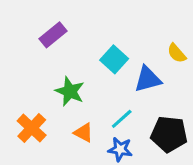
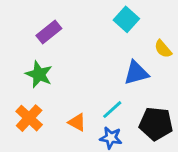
cyan square: (114, 59) -> (126, 19), moved
green star: (70, 91) -> (39, 74), moved

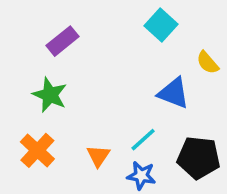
blue triangle: (136, 73) -> (174, 93), turned 36
orange triangle: (77, 122) -> (98, 156), turned 36

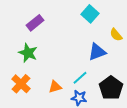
blue triangle: (174, 93) -> (97, 52), turned -42
orange triangle: (98, 156) -> (55, 87), turned 40
black pentagon: (199, 158) -> (111, 88), turned 30

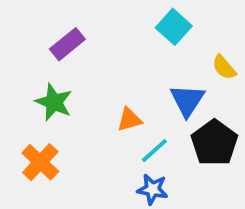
blue triangle: (97, 52) -> (187, 100), turned -36
orange triangle: (55, 87) -> (129, 120), moved
black pentagon: (111, 88) -> (214, 143), moved

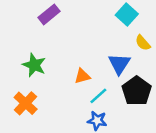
cyan square: (174, 27) -> (127, 14), moved
purple rectangle: (67, 44) -> (49, 14), moved

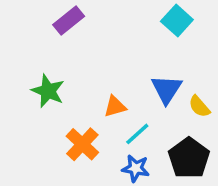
yellow semicircle: (143, 43) -> (199, 106), moved
black pentagon: (137, 91) -> (189, 158), moved
orange cross: (26, 103) -> (82, 144), moved

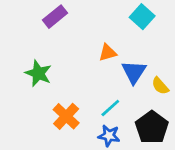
orange triangle: (115, 106) -> (108, 53), moved

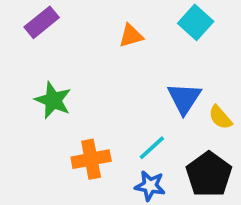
purple rectangle: (55, 17) -> (42, 22), moved
orange triangle: (108, 53) -> (131, 36), moved
orange cross: (66, 116) -> (91, 159), turned 36

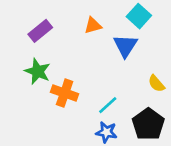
purple rectangle: (42, 22) -> (40, 31), moved
blue triangle: (184, 98) -> (125, 46), moved
orange cross: (91, 159) -> (65, 93), moved, turned 30

